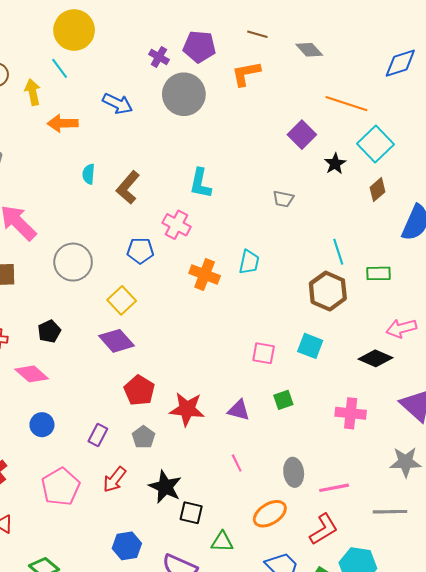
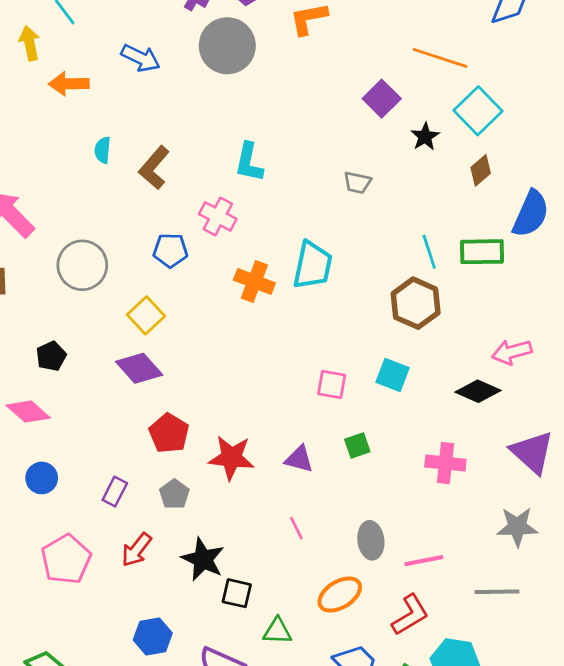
cyan trapezoid: (249, 262) -> (313, 265), size x1.5
green rectangle: (379, 273) -> (482, 252), moved, size x1.4

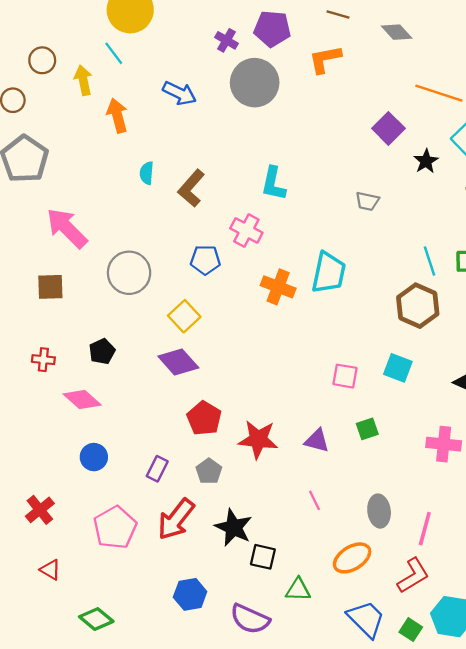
orange arrow: (69, 84) -> (117, 115), turned 76
red arrow: (136, 550) -> (176, 519), size x1.4
pink line: (424, 561) -> (425, 529), turned -64

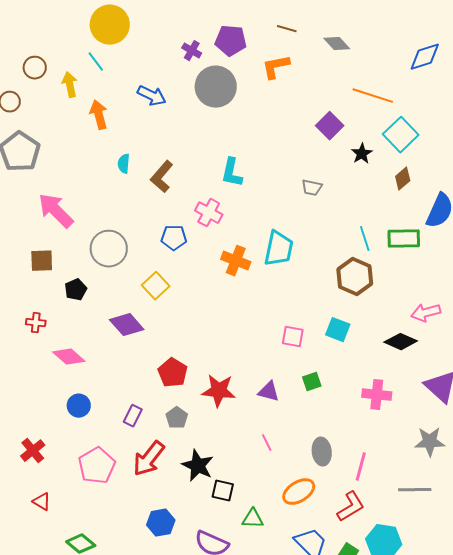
black pentagon: (102, 351) -> (76, 290), moved
purple diamond: (178, 362) -> (127, 325), moved

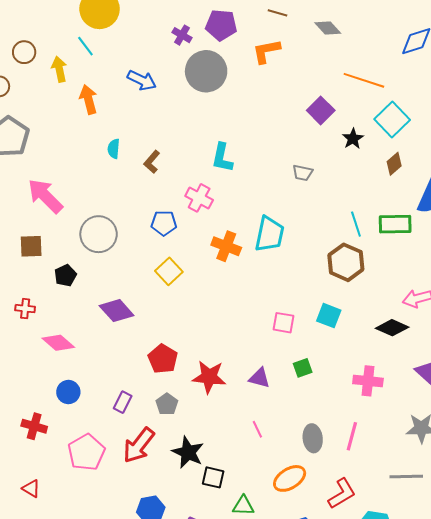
brown L-shape: (162, 177) -> (152, 162), size x0.7
yellow square: (156, 286) -> (169, 271), moved
red cross: (33, 451) -> (34, 426), moved, turned -35
pink line: (361, 467) -> (352, 436), moved

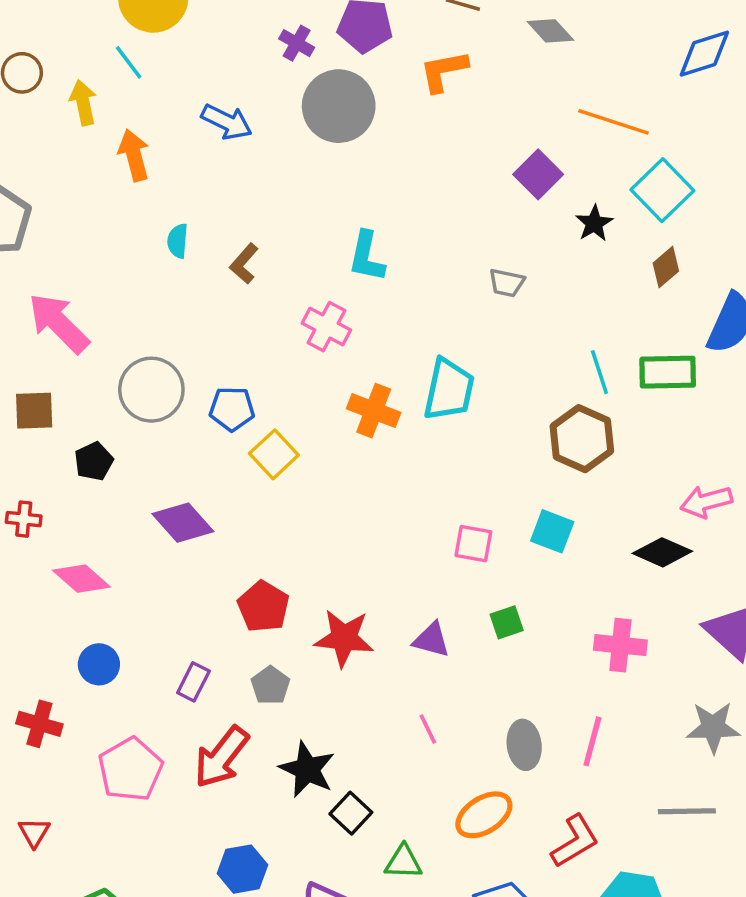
blue pentagon: (164, 223) -> (232, 409), moved
black square: (213, 477) -> (351, 813), turned 30
red triangle: (31, 489) -> (34, 832), turned 30

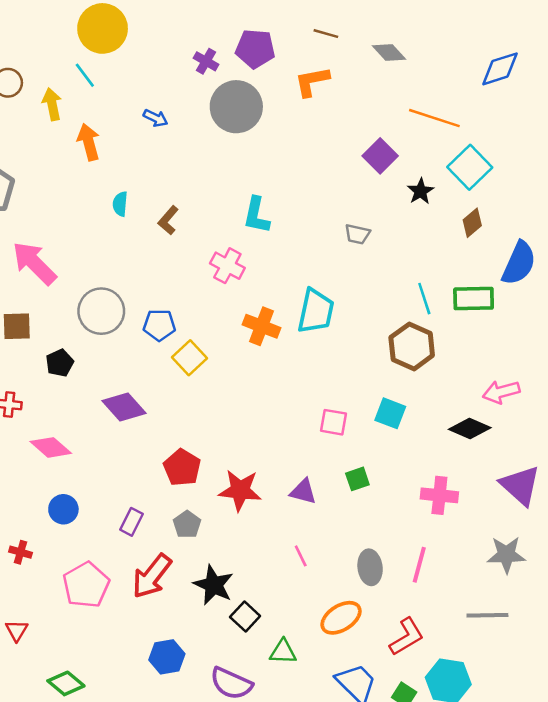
blue arrow: (227, 122) -> (156, 118), size x0.7
red cross: (39, 724) -> (20, 552), size x0.7

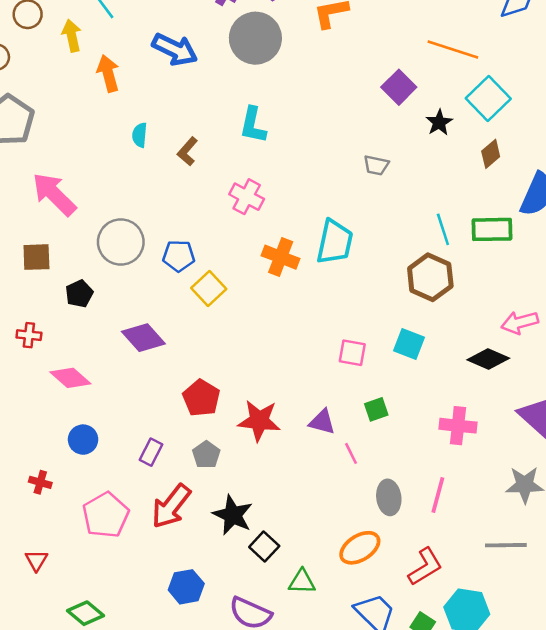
blue arrow: (156, 118) -> (175, 49), size x1.8
cyan L-shape: (256, 215) -> (253, 125), moved
pink line: (301, 556) -> (351, 453), moved

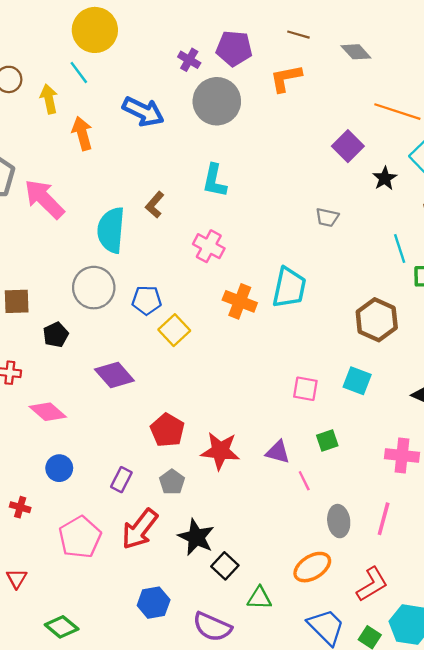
cyan semicircle: (140, 135) -> (111, 230), moved, size x2.0
pink arrow: (54, 194) -> (44, 199), moved
cyan line: (443, 229) -> (400, 248), moved

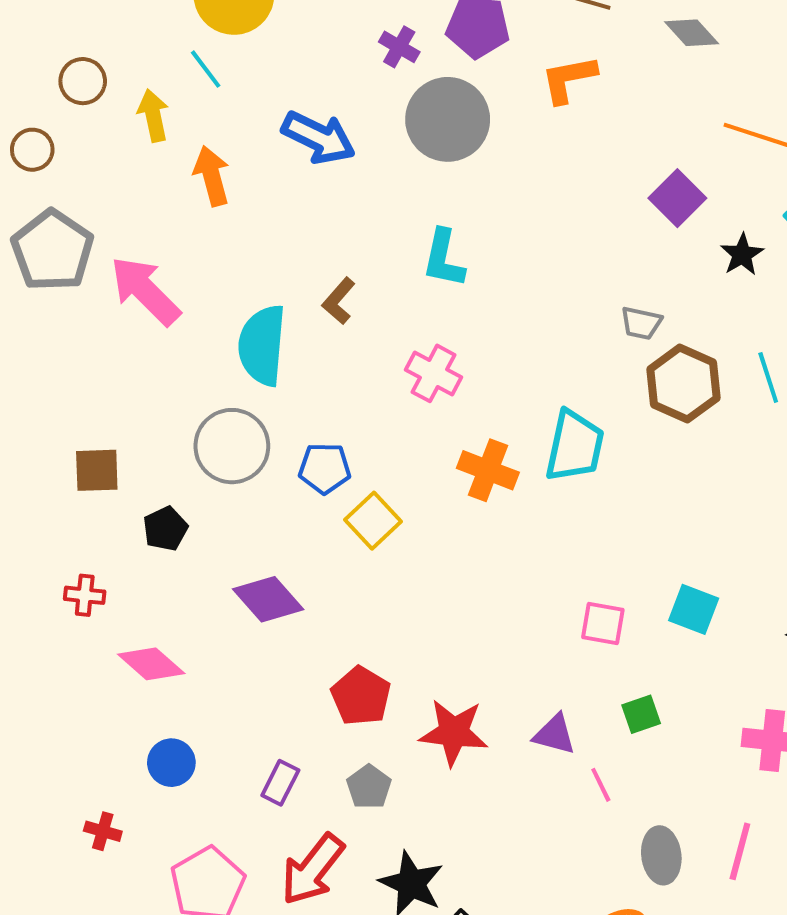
brown hexagon: (377, 320) -> (684, 384), moved

